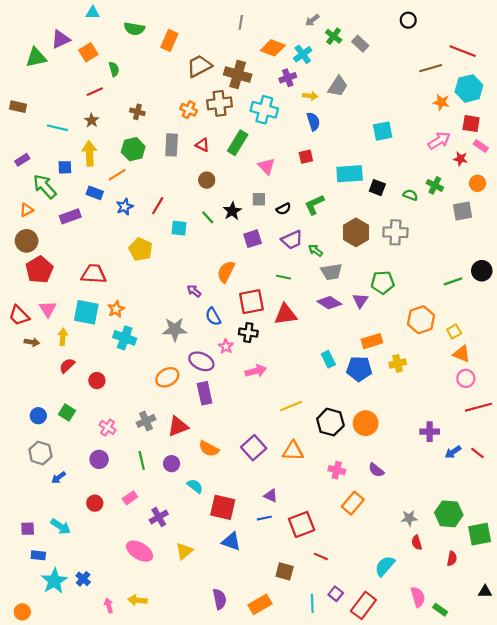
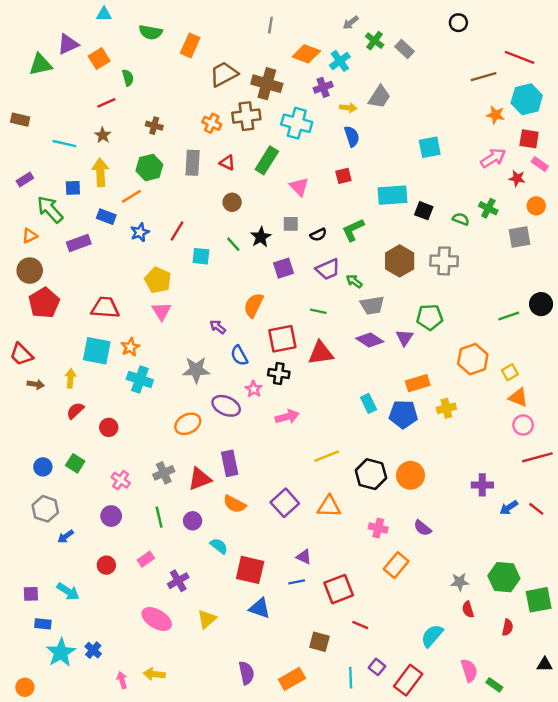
pink triangle: (48, 309) -> (161, 311), moved
purple rectangle: (205, 393) -> (230, 463), moved

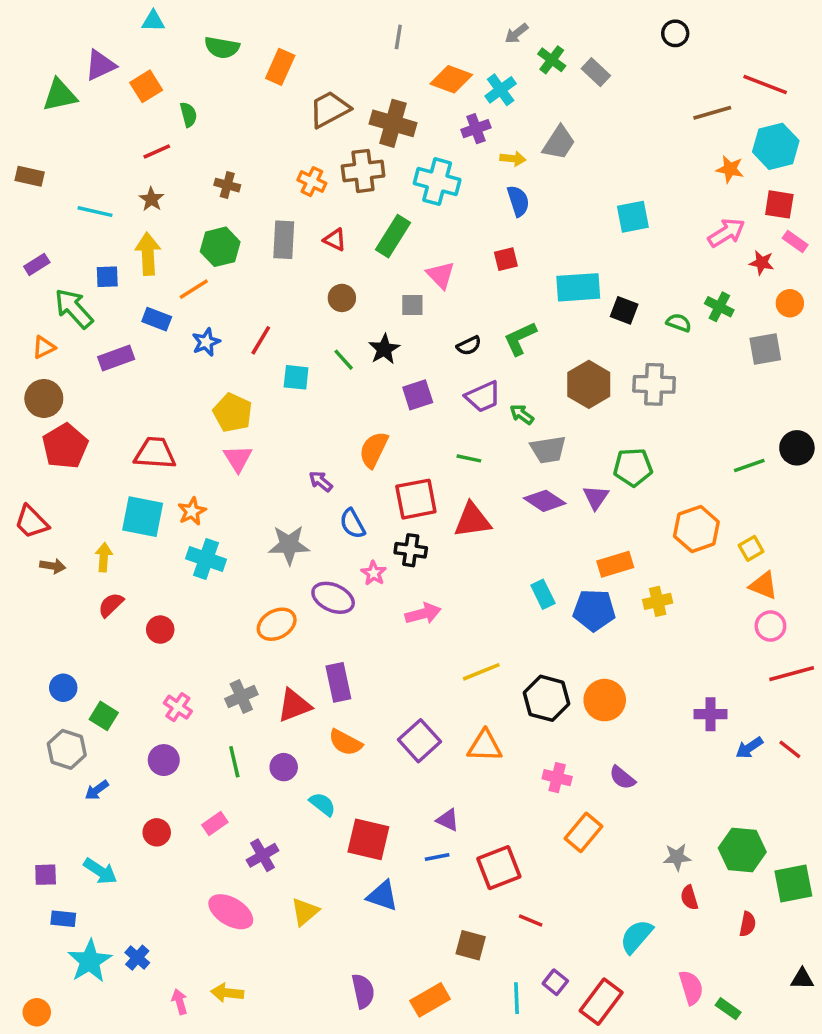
gray square: (291, 224) -> (412, 305), moved
green square: (75, 463) -> (104, 716), moved

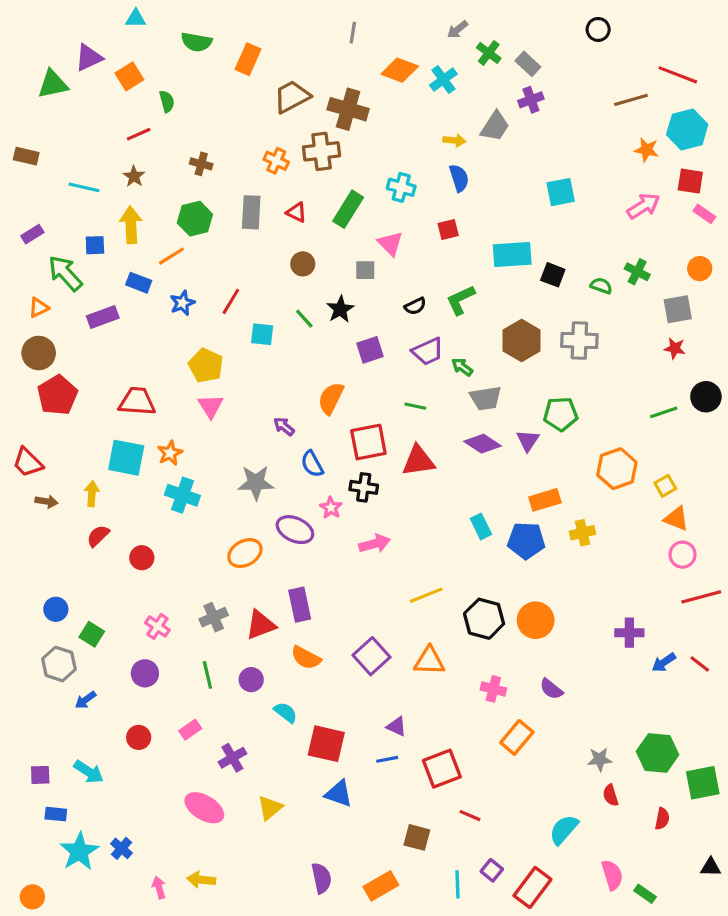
purple cross: (476, 129) -> (531, 100), moved
cyan cross: (437, 182) -> (401, 187), moved, size x0.7
red star: (762, 263) -> (675, 348), moved

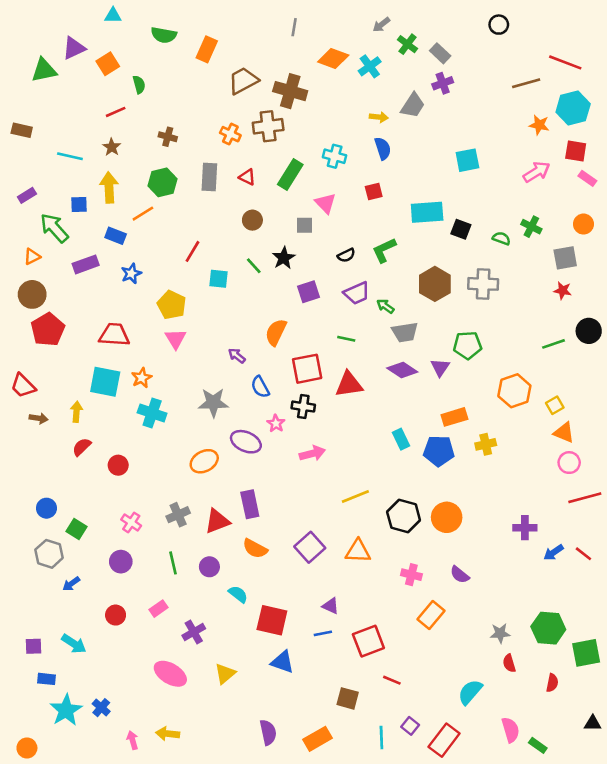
blue star: (182, 303) -> (131, 274), moved

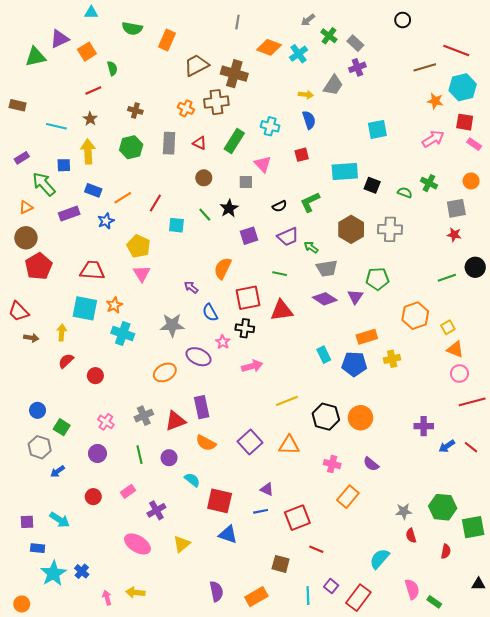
orange line: (143, 214) -> (123, 198), moved

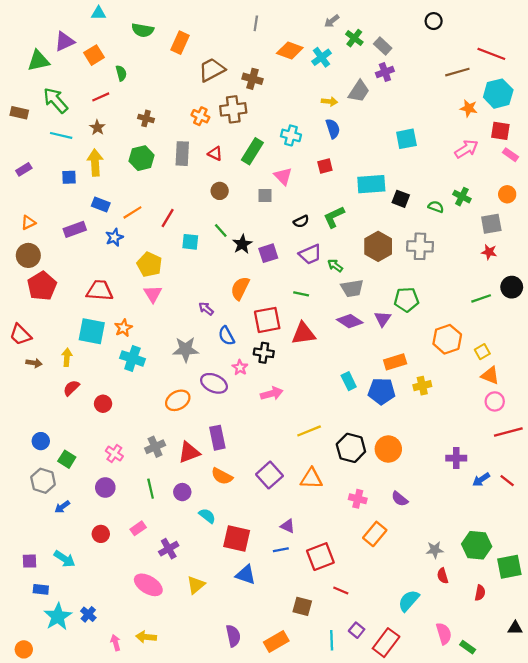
brown cross: (234, 74) -> (252, 79), size x0.7
green arrow: (44, 184) -> (55, 100), moved
black star: (229, 208) -> (242, 244), moved

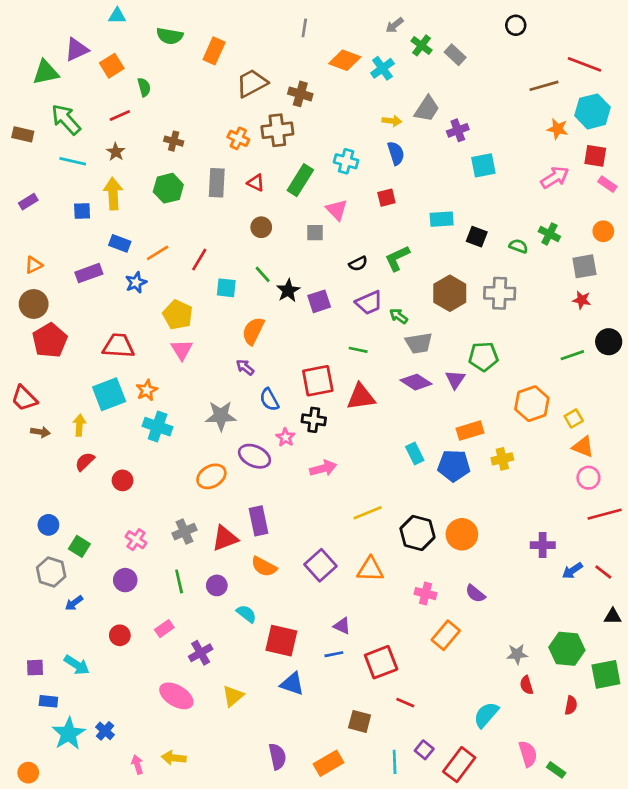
purple cross: (385, 72) -> (458, 130), moved
cyan rectangle: (371, 184) -> (442, 219), size x0.7
orange semicircle: (240, 288) -> (253, 331), moved
cyan square: (92, 331) -> (109, 394), turned -32
black triangle: (515, 628) -> (613, 616), moved

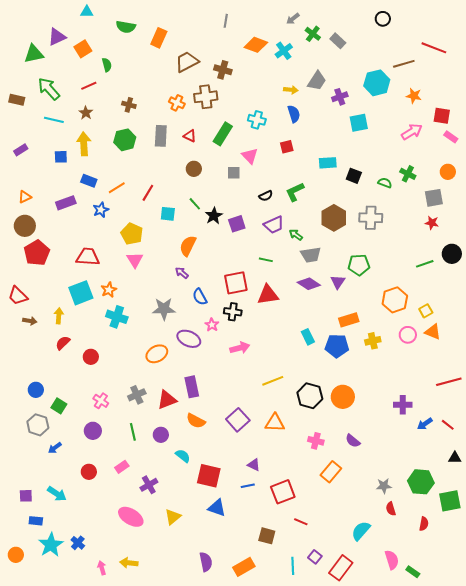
cyan hexagon: (593, 111) -> (377, 83), moved
pink circle: (588, 478) -> (408, 335), moved
orange circle: (28, 773) -> (16, 555), moved

